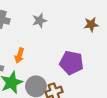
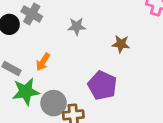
brown star: (91, 25) -> (121, 44), moved

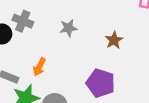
brown star: (121, 44) -> (114, 40), turned -30

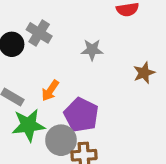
purple pentagon: (101, 83) -> (81, 115), moved

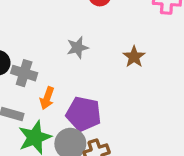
gray cross: (39, 33) -> (24, 73), moved

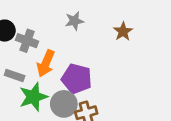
orange arrow: (47, 98) -> (46, 63), size x1.4

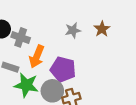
gray star: (74, 21) -> (73, 30), moved
green star: (33, 97) -> (26, 85), turned 30

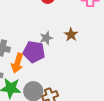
purple pentagon: (63, 69) -> (34, 52), moved

